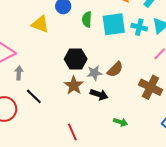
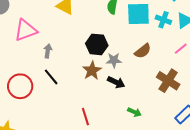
brown semicircle: (115, 69) -> (143, 51), moved
gray arrow: (19, 73) -> (48, 51), moved

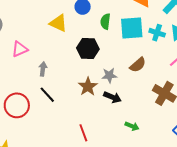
pink triangle: (26, 30) -> (20, 49), size x0.7
black hexagon: (97, 44) -> (88, 48), moved

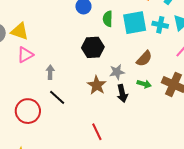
yellow triangle: (58, 23) -> (20, 31), moved
black arrow: (112, 97) -> (122, 93), turned 60
green arrow: (132, 126) -> (144, 84), moved

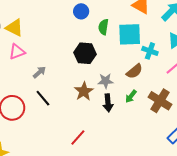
cyan cross: (160, 25) -> (150, 51), moved
gray arrow: (50, 72) -> (39, 72), turned 40
green arrow: (144, 84) -> (131, 96), turned 104
red line: (97, 132) -> (78, 137), turned 60

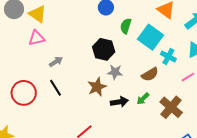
cyan square: (130, 34) -> (151, 37), turned 30
gray star: (106, 81) -> (115, 72), moved
black arrow: (108, 103) -> (119, 102), turned -102

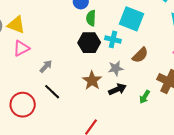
green semicircle: (126, 26) -> (91, 18), moved
cyan cross: (168, 57) -> (113, 39), moved
gray star: (115, 72) -> (116, 68), moved
green arrow: (143, 99) -> (145, 97), moved

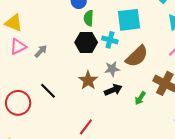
cyan square: (131, 19) -> (129, 20), turned -30
brown semicircle: (140, 55) -> (137, 56), size x1.4
gray arrow: (46, 66) -> (41, 51), moved

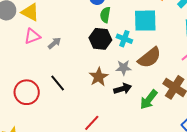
green arrow: (140, 98) -> (149, 100), size x1.5

